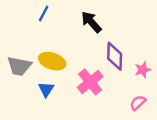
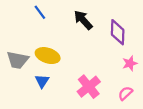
blue line: (44, 13) -> (40, 12), turned -64
purple diamond: (115, 56) -> (118, 32), moved
pink cross: (90, 82) -> (89, 87), moved

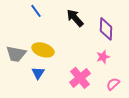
pink star: (130, 63) -> (103, 57), moved

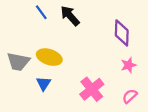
black arrow: (75, 18) -> (70, 16), moved
pink star: (103, 57) -> (129, 65), moved

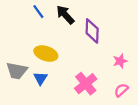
purple diamond: (122, 33) -> (92, 31), moved
gray trapezoid: (18, 62) -> (17, 71), moved

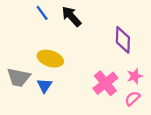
purple diamond: (92, 31) -> (123, 40), moved
pink star: (120, 61) -> (135, 76), moved
pink cross: (86, 84) -> (105, 83), moved

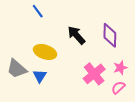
black arrow: (71, 16) -> (76, 35), moved
gray trapezoid: (19, 77) -> (17, 69), turned 30

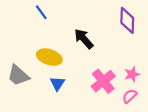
purple diamond: (110, 35) -> (127, 20), moved
blue triangle: (40, 76) -> (57, 83), moved

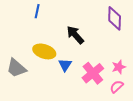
blue line: (41, 12) -> (37, 11), turned 48
blue triangle: (57, 83) -> (65, 65), moved

